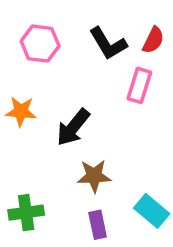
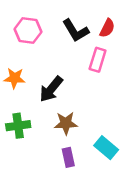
green cross: (26, 213) -> (18, 126), moved

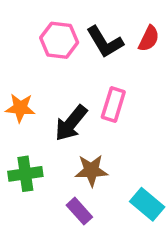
pink hexagon: (28, 31) -> (59, 40), moved
pink rectangle: (98, 60) -> (113, 104), moved
purple rectangle: (68, 157) -> (79, 211), moved, turned -30

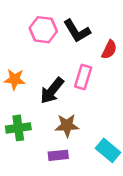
red semicircle: (149, 39) -> (109, 50), moved
purple rectangle: (79, 211) -> (58, 155), turned -54

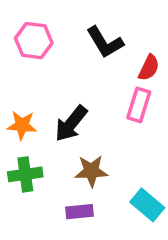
pink hexagon: (43, 30) -> (34, 41), moved
pink rectangle: (83, 77) -> (139, 105), moved
orange star: (15, 79) -> (22, 125), moved

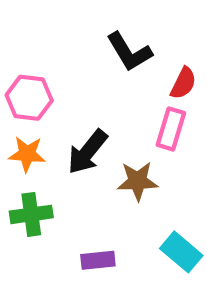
pink hexagon: (34, 41) -> (29, 98), moved
brown star: (91, 171) -> (138, 181), moved

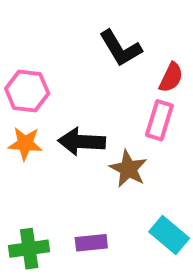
black arrow: (88, 152) -> (82, 142), turned 54
brown star: (138, 181) -> (128, 169), turned 30
green cross: (31, 214) -> (29, 249), moved

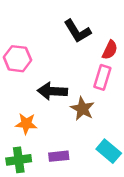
orange star: (25, 144) -> (26, 124), moved

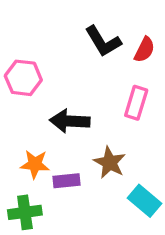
red semicircle: (110, 50) -> (144, 50), moved
brown star: (82, 109) -> (110, 163), moved
purple rectangle: (59, 156) -> (66, 181), moved

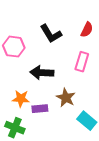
black L-shape: (103, 41) -> (51, 34), moved
green cross: (25, 212) -> (15, 128), turned 30

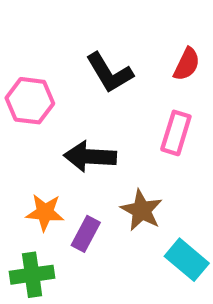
purple rectangle: (40, 109) -> (86, 234), turned -56
green cross: (15, 128) -> (32, 275), turned -30

